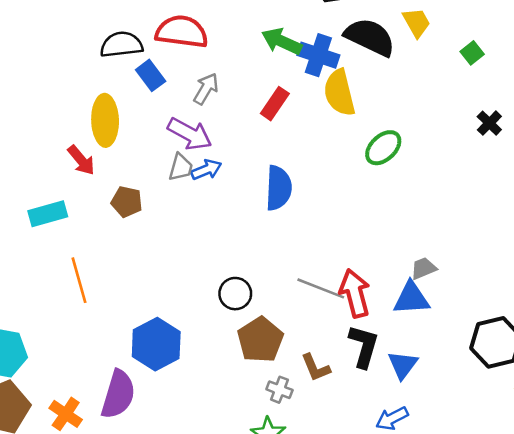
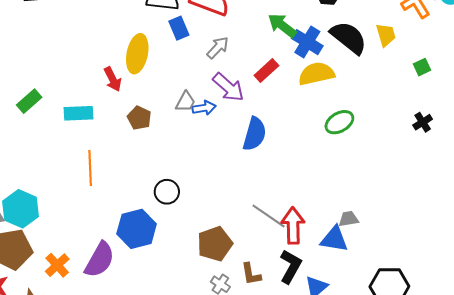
yellow semicircle: (339, 93) -> (316, 74), turned 78
purple arrow: (190, 134) -> (228, 87), moved
black circle: (235, 294) -> (167, 192), moved

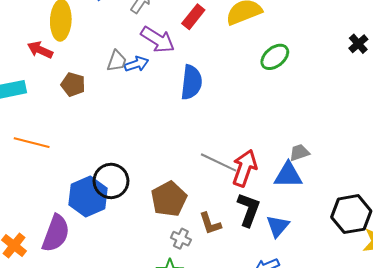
red arrow: (113, 79) -> (40, 50), turned 150
orange line: (90, 168) -> (32, 143), turned -64
black circle: (167, 192) -> (111, 181), moved, size x1.4
red arrow: (293, 226) -> (245, 168), turned 30

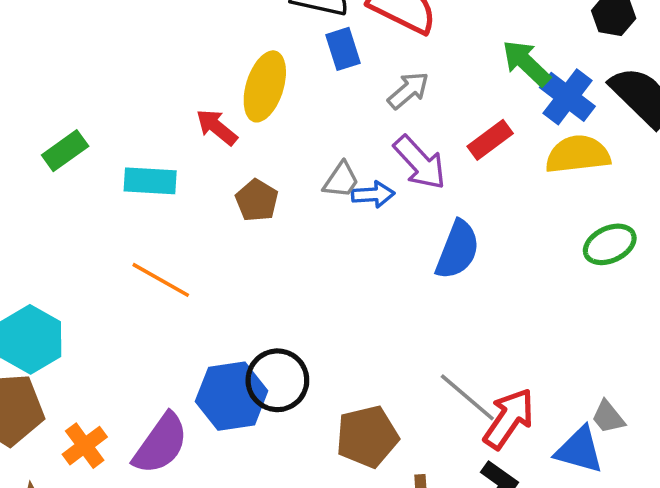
gray trapezoid: (299, 153) -> (608, 417), turned -125

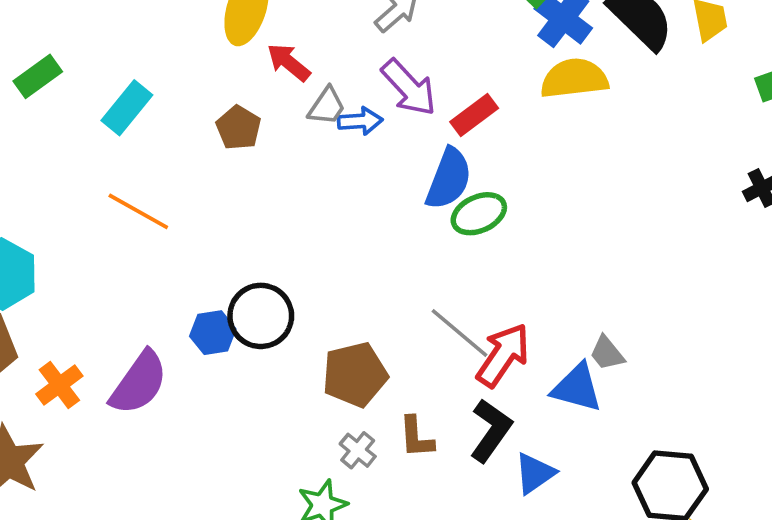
red arrow: (217, 127) -> (289, 62), moved
red rectangle: (490, 140) -> (474, 115), moved
cyan rectangle: (150, 181) -> (127, 108), turned -54
green ellipse: (610, 244) -> (479, 214), moved
blue hexagon: (232, 396) -> (213, 333), size x0.6

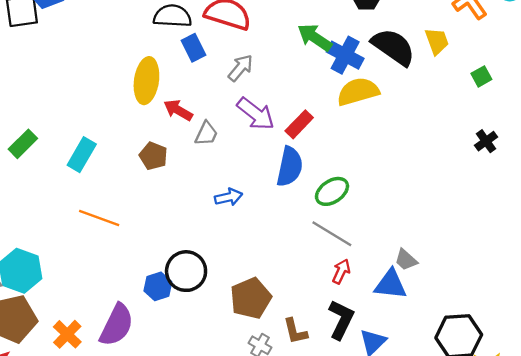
blue arrow: (360, 121) -> (229, 197), moved
green ellipse: (479, 214) -> (332, 191), moved
gray line: (460, 333) -> (332, 234), moved
red arrow: (503, 355) -> (341, 271), size x0.6

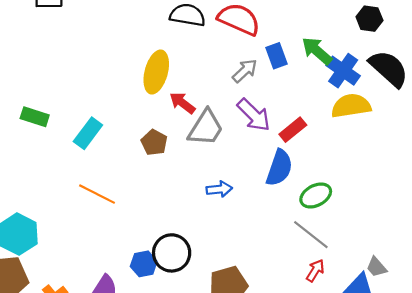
blue rectangle: (194, 48) -> (276, 56), moved
gray trapezoid: (206, 134) -> (206, 128), size x1.6
green rectangle: (23, 144) -> (35, 117), turned 56

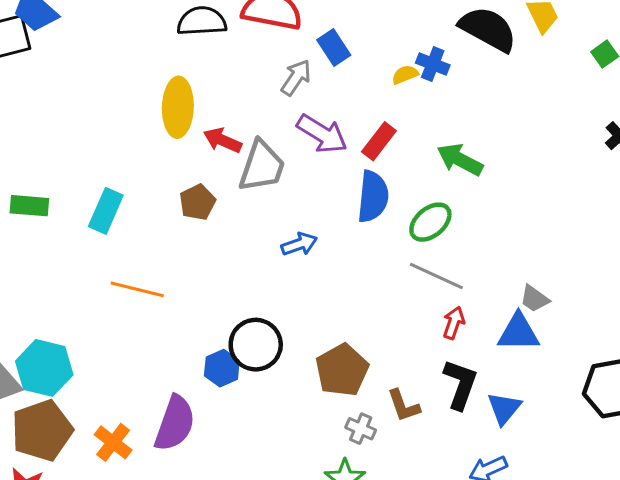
green arrow: (317, 51) -> (460, 160), moved
blue cross: (343, 71) -> (433, 64), moved, size x0.7
yellow semicircle: (351, 106) -> (405, 75), moved, size x0.5
brown pentagon: (154, 142) -> (197, 202), turned 30

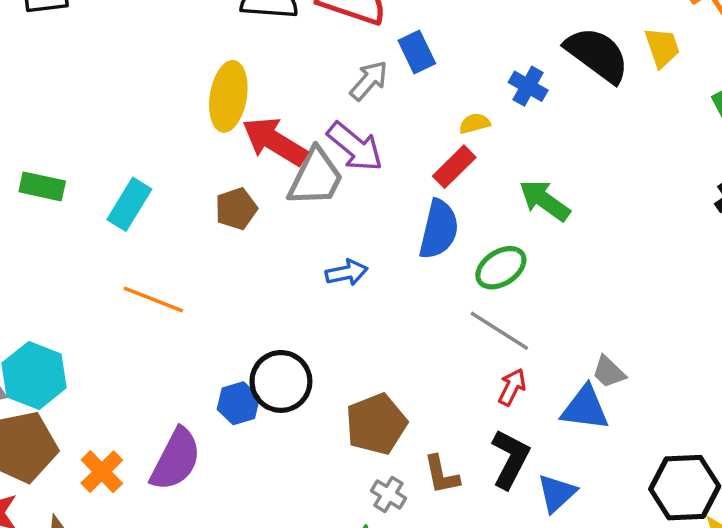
yellow semicircle: (405, 75) -> (475, 123), moved
purple arrow: (322, 134) -> (355, 147), moved
red arrow: (222, 140) -> (275, 141), size x1.5

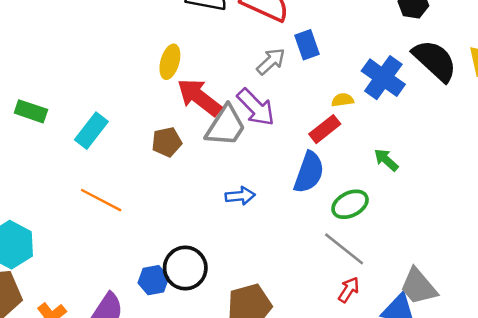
blue cross: (528, 86) -> (383, 78), size x1.6
yellow ellipse: (228, 96) -> (170, 62), size x0.7
green arrow: (545, 200) -> (386, 160), size x0.7
gray trapezoid: (609, 372) -> (418, 287), size x1.6

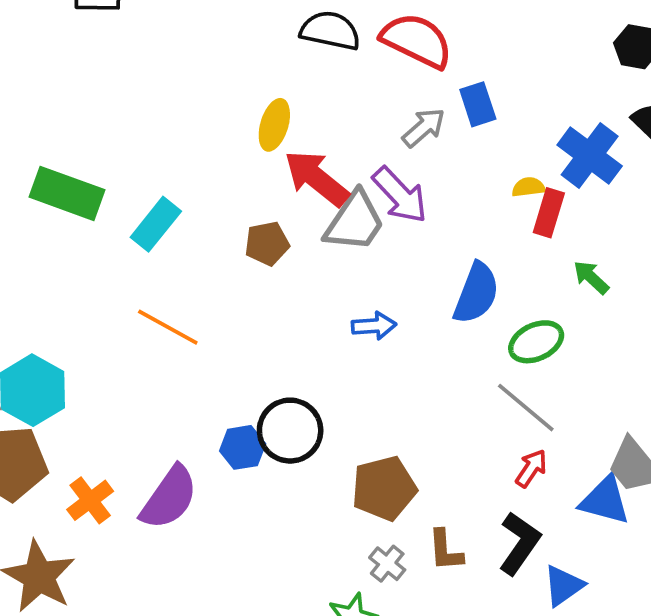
green rectangle: (31, 111) -> (67, 193), size x1.5
red rectangle: (325, 129) -> (549, 213), moved, turned -36

